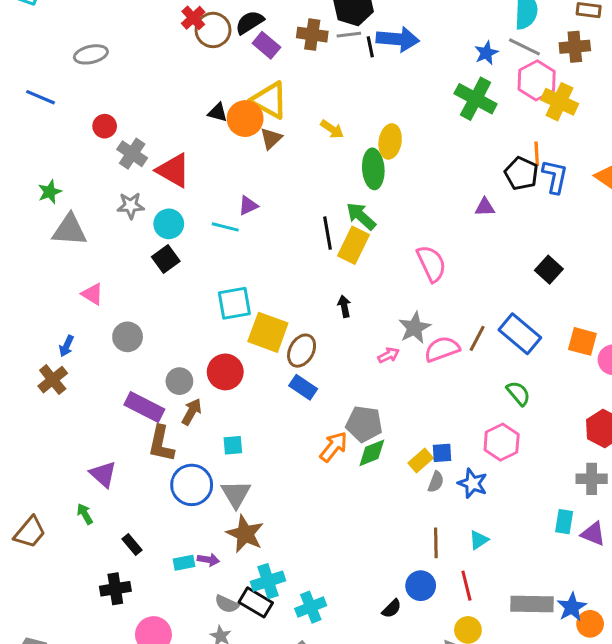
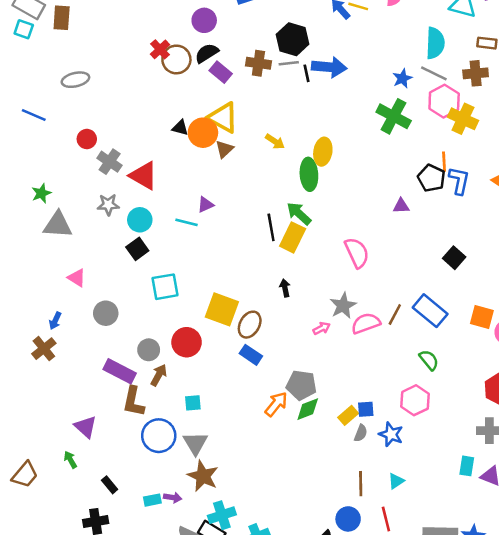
cyan square: (234, 303) -> (165, 287), moved

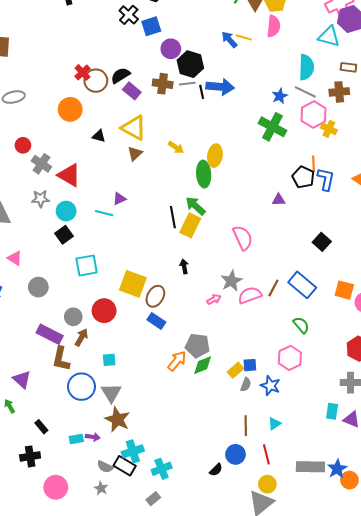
purple circle: (204, 20) -> (171, 49), moved
yellow cross: (463, 119) -> (329, 129), size x0.7
orange circle: (203, 133) -> (70, 109), moved

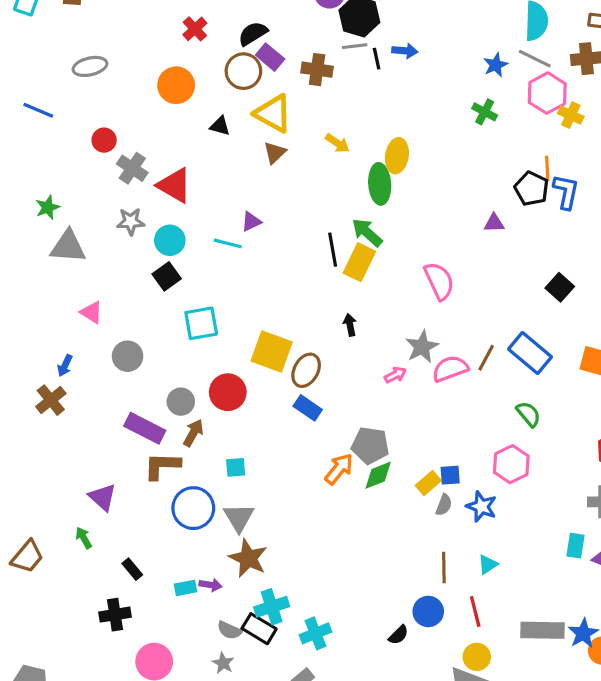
brown circle: (96, 81) -> (243, 71), moved
brown cross: (163, 84) -> (317, 70), moved
blue arrow: (220, 87) -> (405, 51), size x0.6
green cross: (272, 127) -> (485, 112), size x0.6
brown L-shape: (61, 359) -> (162, 466), turned 80

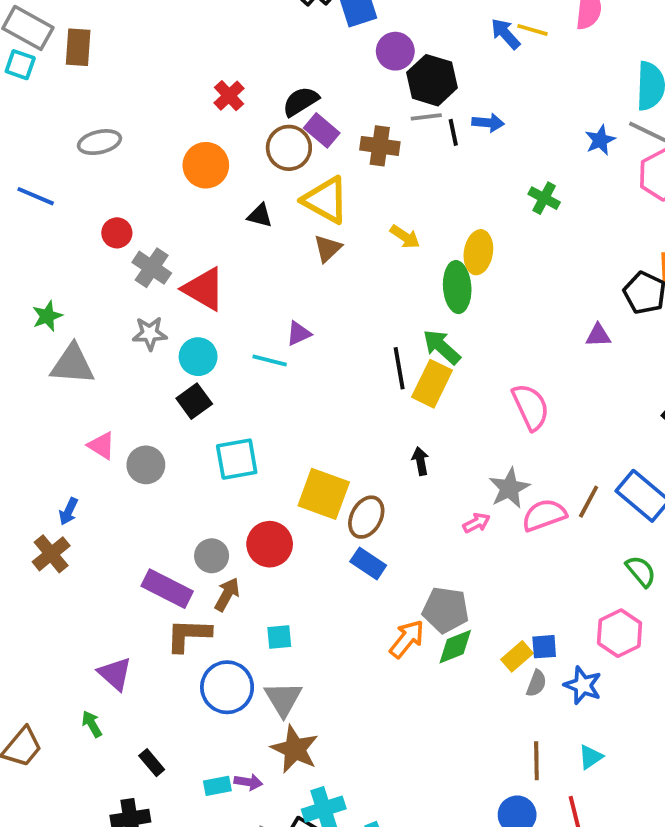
green cross: (485, 112) -> (544, 198), moved
gray circle: (128, 356) -> (146, 465), moved

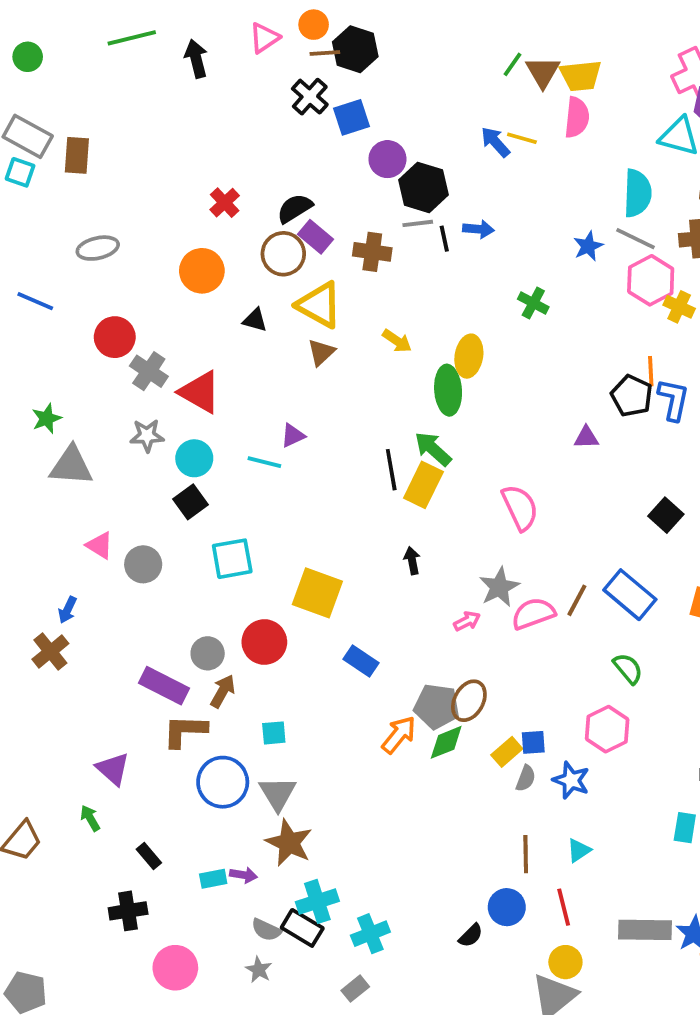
red circle: (117, 233) -> (115, 337), size x1.4
brown ellipse: (366, 517) -> (469, 701), moved

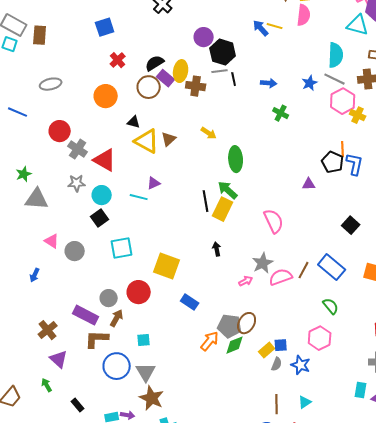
blue square: (351, 117) -> (105, 27), moved
blue arrow: (478, 229) -> (269, 83), moved
yellow triangle: (319, 305) -> (147, 141), moved
yellow ellipse: (469, 356) -> (181, 71), moved
brown cross: (50, 651) -> (48, 330), moved

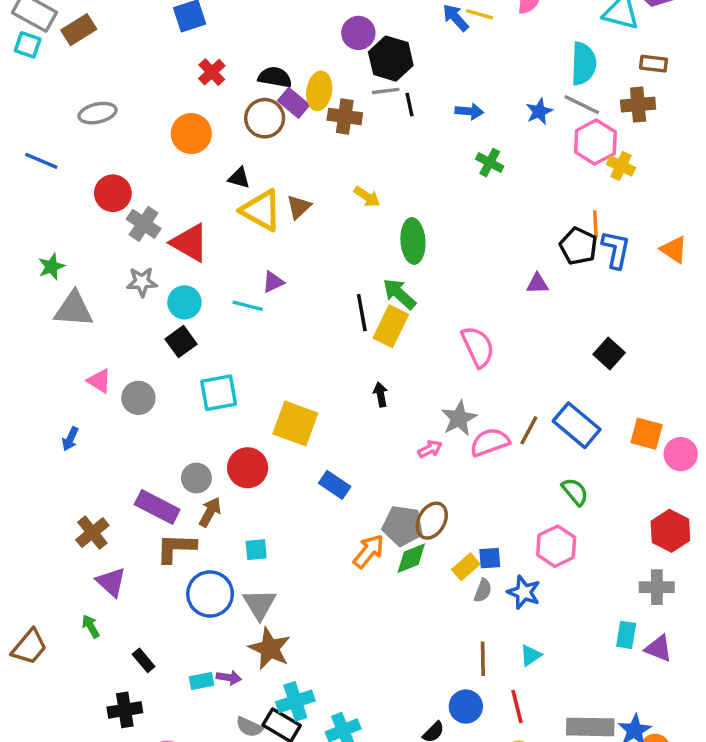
brown rectangle: (40, 35) -> (79, 30), turned 54
black semicircle: (155, 63) -> (275, 77), turned 42

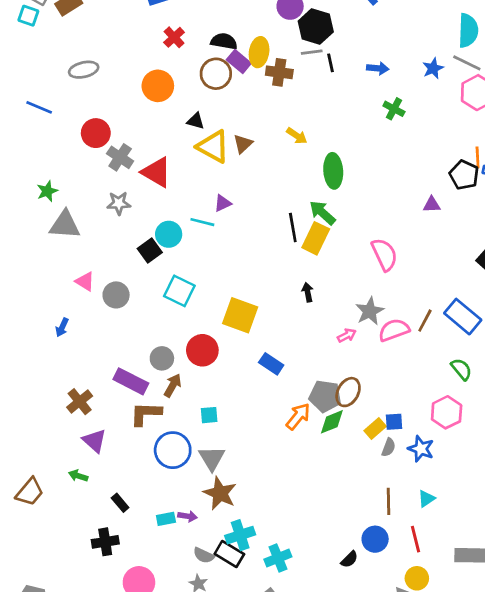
cyan circle: (184, 302) -> (169, 234), moved
cyan square: (219, 393) -> (179, 291), turned 36
green arrow: (91, 626) -> (78, 476), turned -42

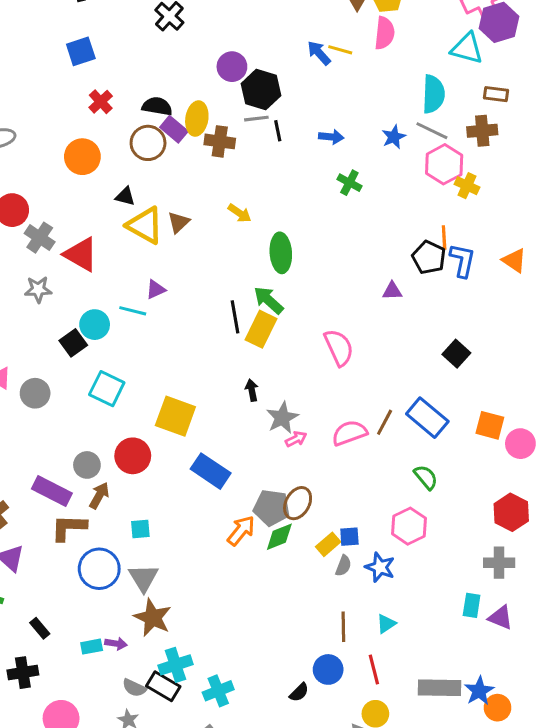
gray star: (370, 311) -> (282, 418), moved
blue rectangle: (271, 364) -> (211, 471), size x1.4

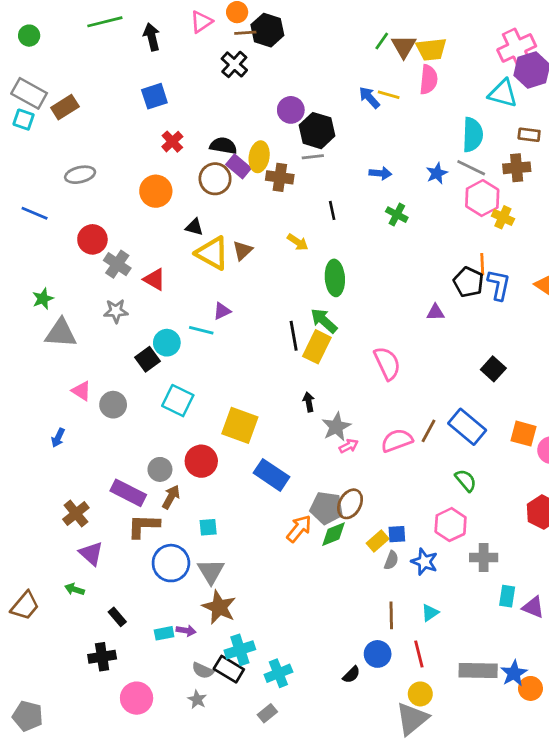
black line: (278, 131) -> (332, 210), moved
red triangle: (81, 254) -> (154, 279), size x0.7
gray cross: (499, 563) -> (484, 558), moved

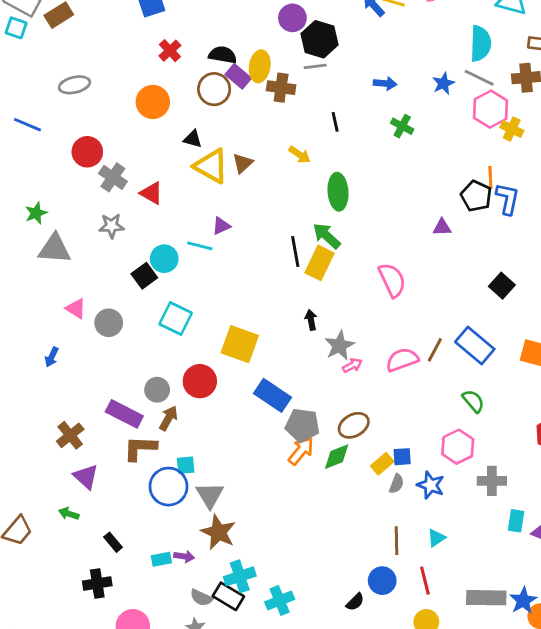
brown ellipse: (350, 504) -> (354, 425), turned 32
gray pentagon: (327, 508) -> (302, 425), moved
cyan square: (208, 527) -> (186, 465), moved

